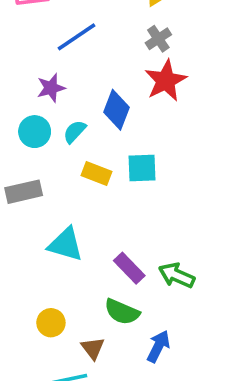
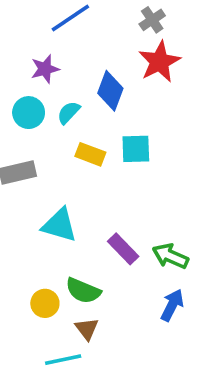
green semicircle: (122, 312) -> (83, 291), moved
blue arrow: (158, 346) -> (172, 305), moved

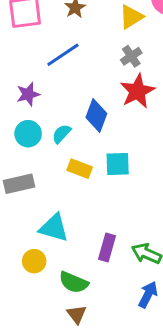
purple star: (45, 69) -> (28, 94), moved
purple rectangle: (123, 249) -> (107, 247), turned 60
yellow circle: (45, 303) -> (34, 261), moved

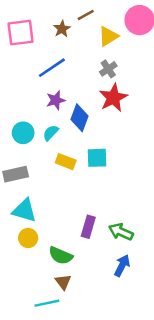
purple star: (28, 94) -> (56, 100), moved
cyan triangle: (54, 228) -> (24, 210), moved

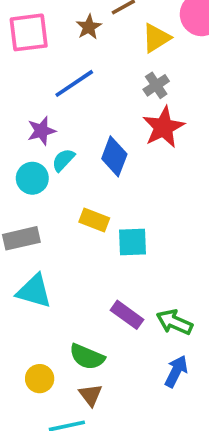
purple star: (56, 100) -> (41, 131), moved
cyan semicircle: (51, 133) -> (63, 160), moved
cyan square: (97, 158) -> (133, 242), moved
purple rectangle: (88, 227) -> (127, 315), turned -70
yellow circle: (28, 238) -> (40, 379), moved

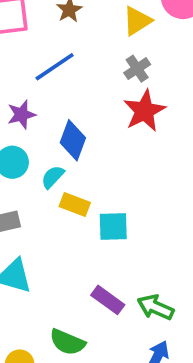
blue diamond: (114, 156) -> (73, 140), moved
cyan semicircle: (63, 160) -> (53, 177), moved

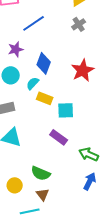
red star: (144, 111) -> (83, 70), moved
purple rectangle: (108, 300) -> (59, 137), moved

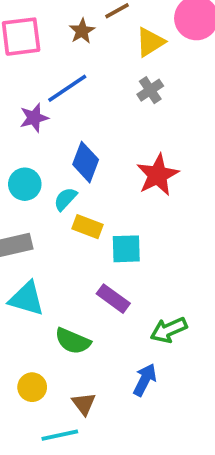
purple star: (16, 49) -> (34, 118), moved
green arrow: (89, 154) -> (169, 330), turned -48
green semicircle: (41, 173) -> (73, 341), moved
blue arrow: (90, 181) -> (145, 380), moved

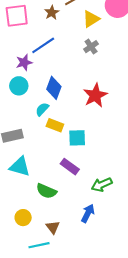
cyan circle: (25, 184) -> (19, 86), moved

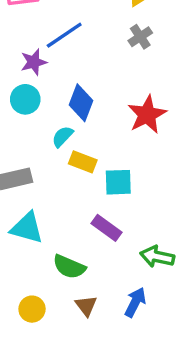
green arrow: (102, 185) -> (157, 257), turned 36
brown triangle: (53, 227) -> (86, 306), moved

